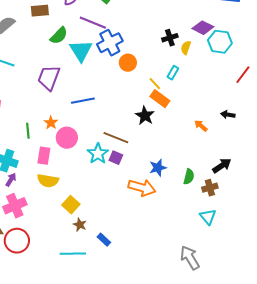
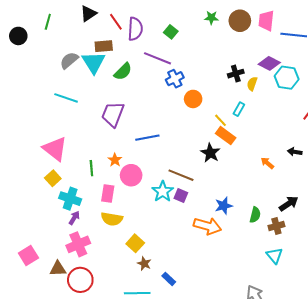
blue cross: (110, 43) -> (175, 79), size x0.7
cyan triangle: (81, 51) -> (94, 62), moved

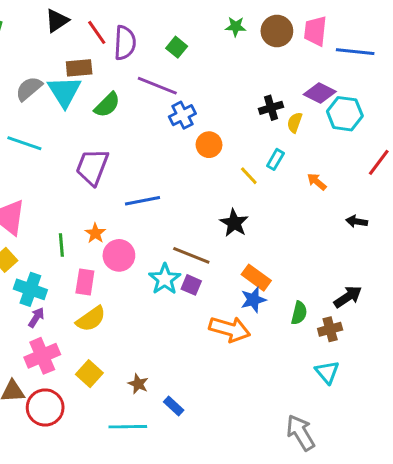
orange rectangle: (226, 136) -> (256, 278), moved
orange arrow: (267, 163) -> (317, 182), moved
yellow semicircle: (112, 219) -> (91, 319), turned -45
yellow square: (135, 243) -> (89, 374), moved

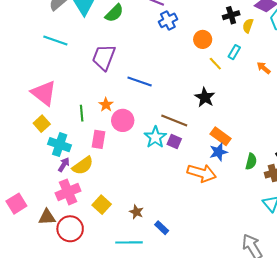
orange circle: (209, 145) -> (203, 39), moved
blue line: (143, 201) -> (140, 82), turned 30
yellow semicircle: (91, 319) -> (83, 166), moved

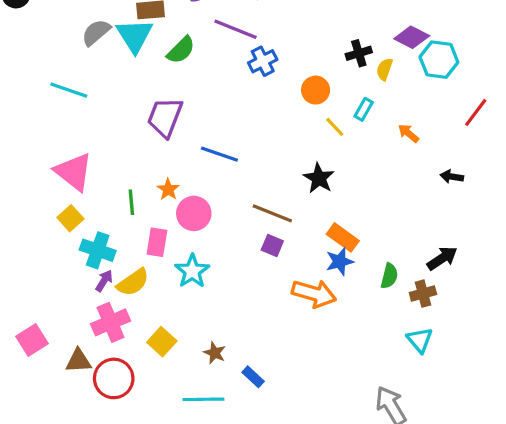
cyan line: (55, 40) -> (69, 90), moved
cyan star: (155, 137) -> (192, 271), moved

